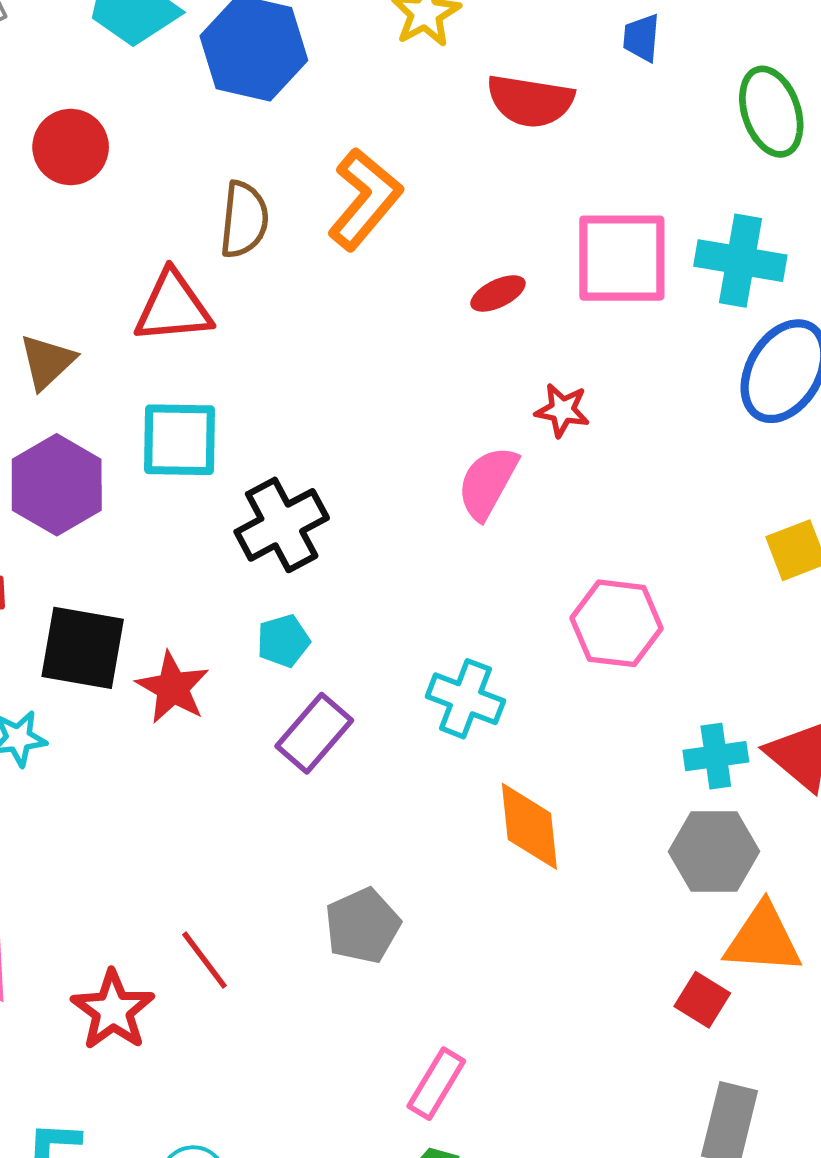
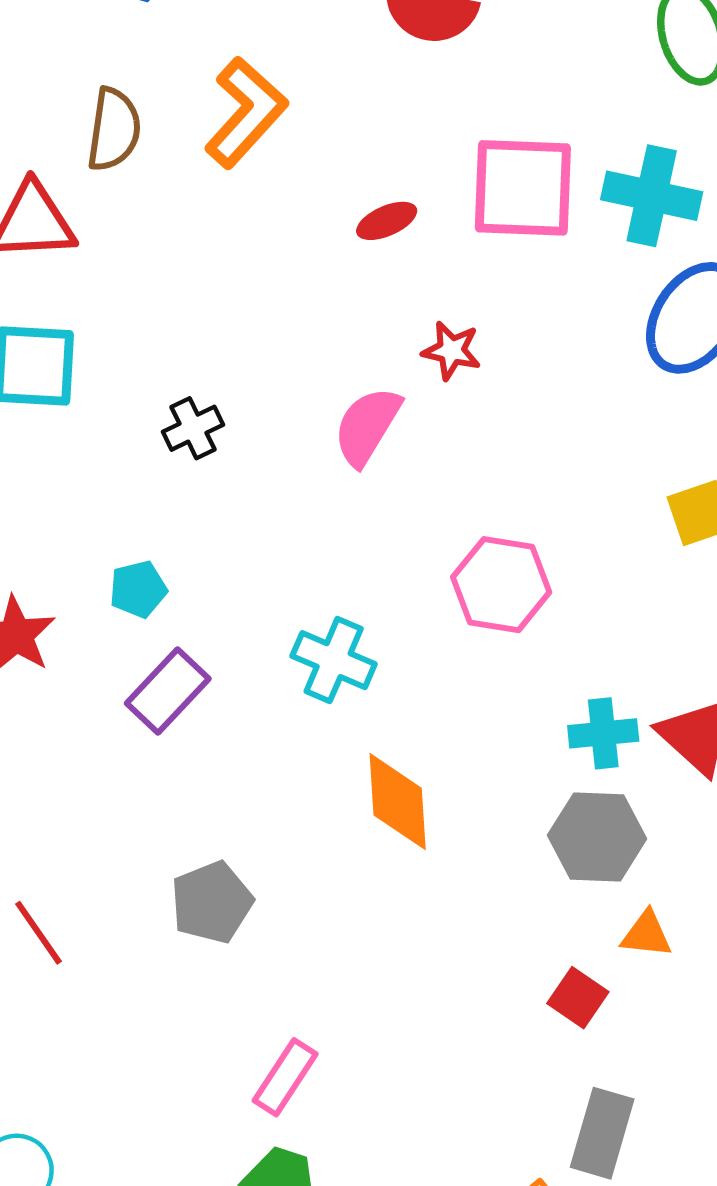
black cross: (282, 525) -> (193, 428), moved, size x0.6
orange triangle: (763, 939) -> (646, 934), size x0.6

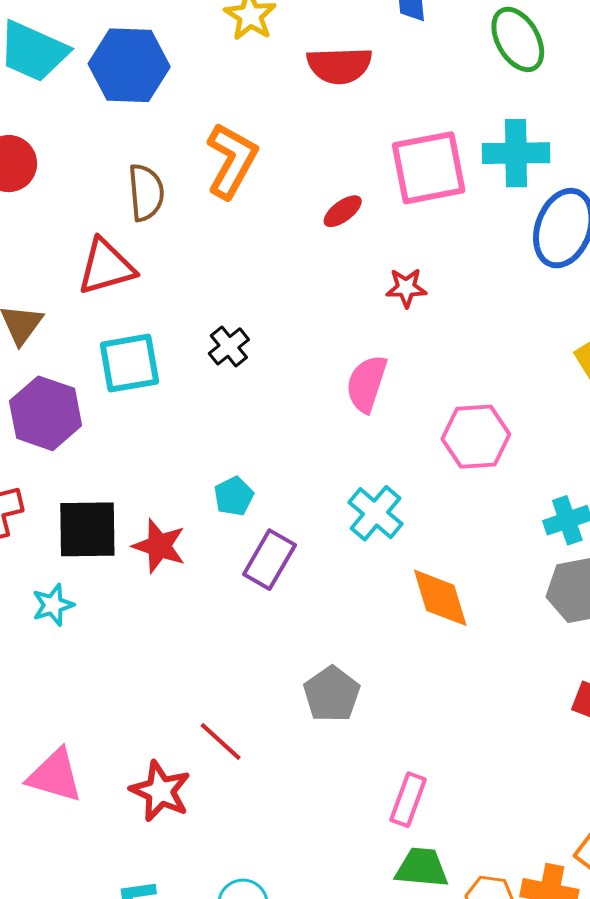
pink semicircle: (367, 426) -> (367, 384), moved
black cross: (193, 428) -> (229, 346), moved
cyan cross: (334, 660) -> (376, 513), turned 30

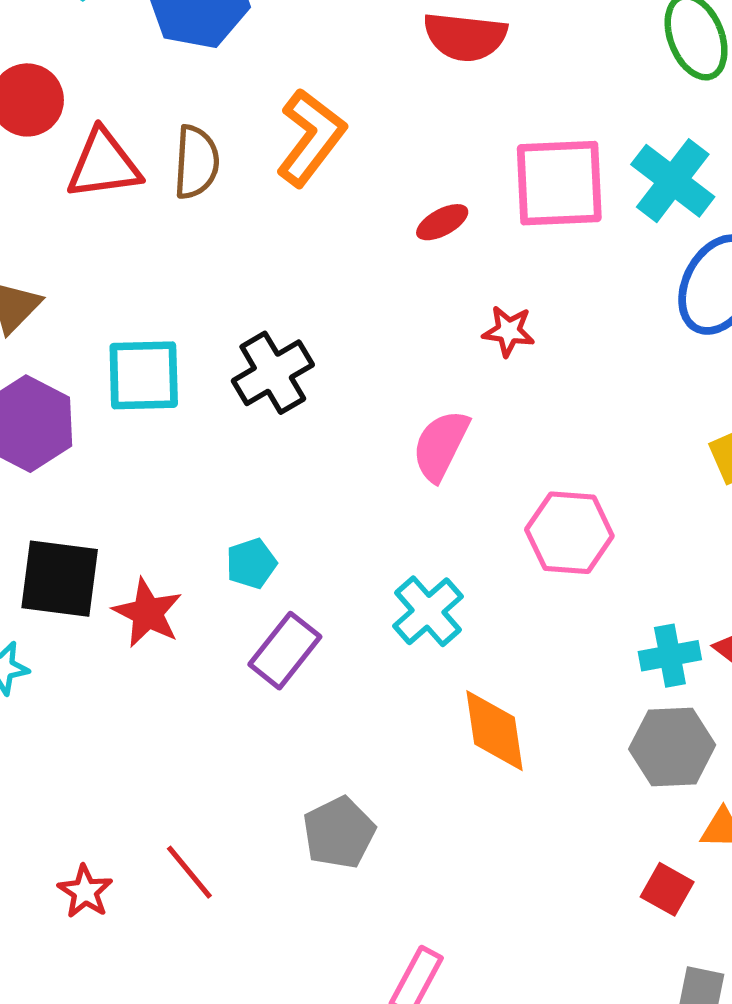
cyan cross: (516, 153) -> (673, 181), turned 30
red triangle: (106, 267) -> (104, 164), moved
black cross: (229, 346) -> (273, 373), size x1.5
red star: (160, 791) -> (85, 891), moved, size x0.7

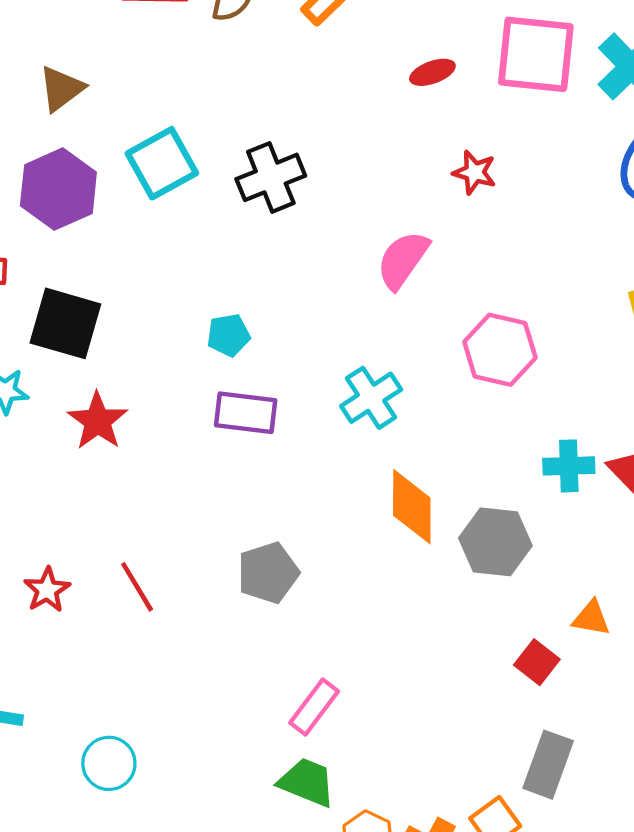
cyan square: (144, 375) -> (162, 163), turned -36
red star: (147, 613) -> (98, 421), moved
purple rectangle: (285, 651) -> (246, 413), turned 50
gray hexagon: (672, 747) -> (495, 542), moved

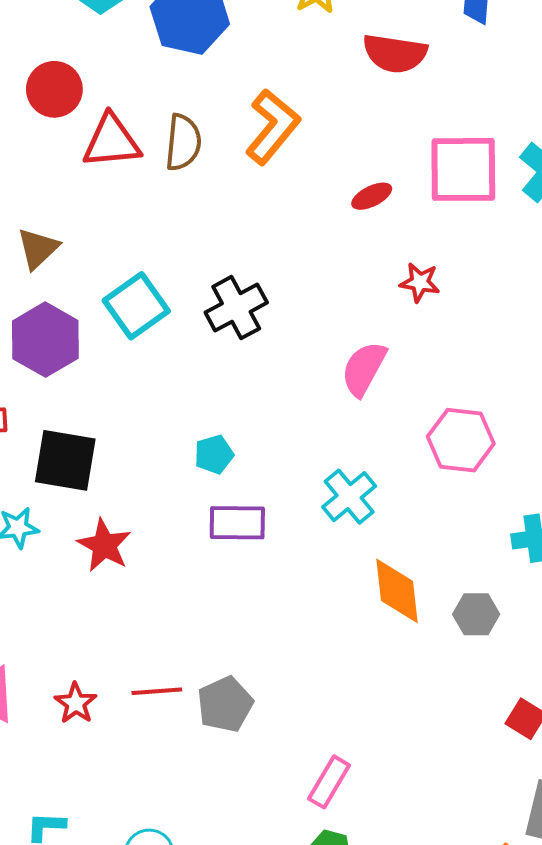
gray hexagon: (495, 542) -> (476, 614), size x0.7
gray pentagon: (268, 573) -> (225, 704), moved
red line: (137, 587) -> (157, 691), turned -57

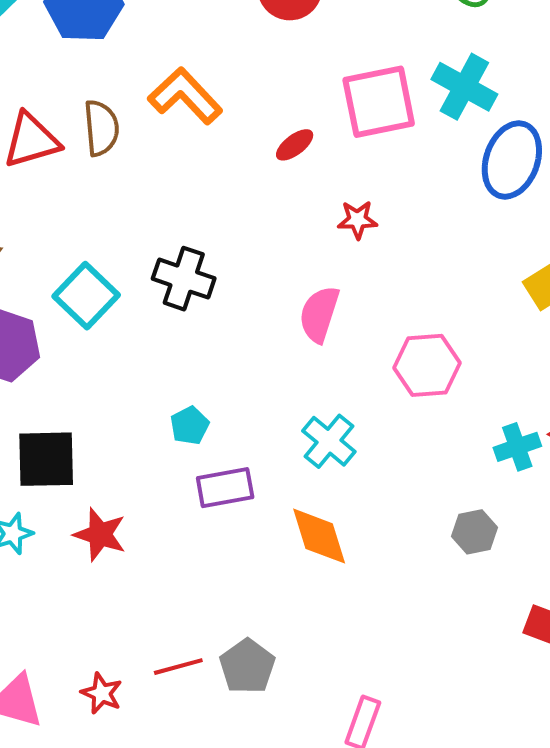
orange L-shape: (273, 127) -> (185, 96), turned -72
black cross: (236, 308) -> (184, 279), turned -32
orange diamond: (397, 591) -> (319, 536), moved

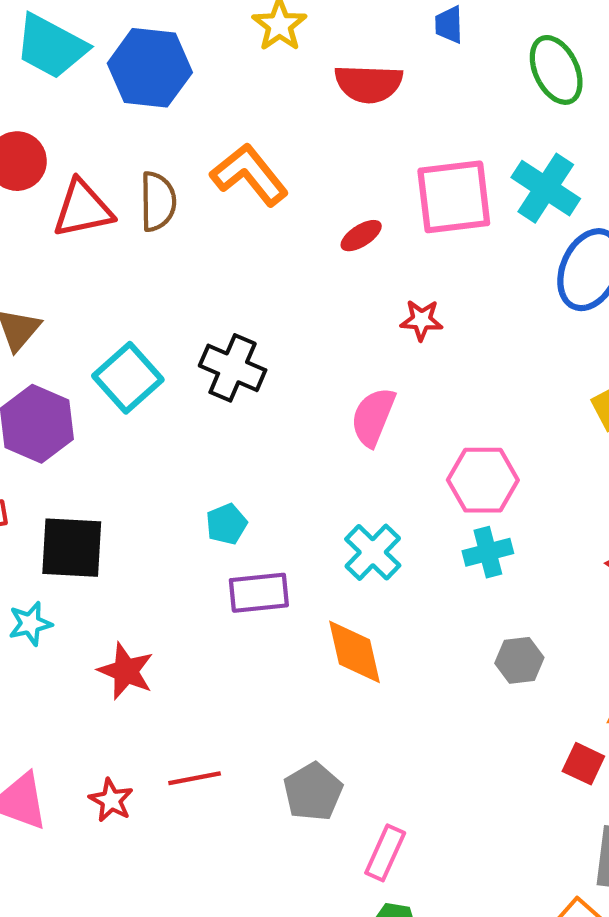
cyan cross: (517, 447) -> (488, 552), moved
red star: (100, 534) -> (126, 671), moved
gray pentagon: (247, 666) -> (313, 792), moved

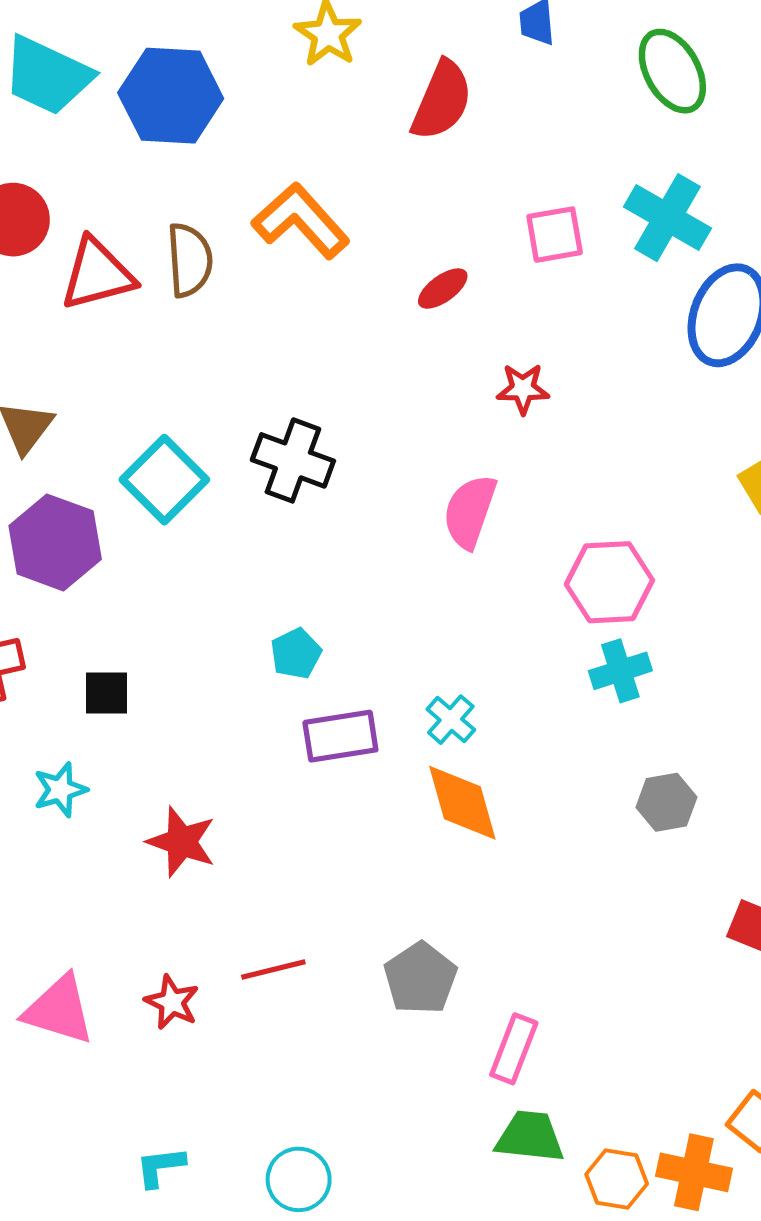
red semicircle: (369, 84) -> (442, 100), turned -66
pink square: (454, 197) -> (555, 235), size x0.6
black square: (72, 548) -> (106, 693), size x0.6
cyan cross: (373, 552) -> (451, 720), moved, size x0.7

